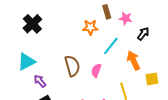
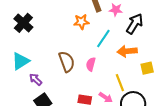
black arrow: (143, 34) -> (135, 24), size x1.5
orange arrow: (133, 60) -> (127, 51), turned -66

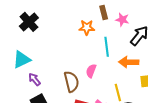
cyan line: (103, 38) -> (107, 47), turned -48
brown semicircle: (67, 62) -> (71, 82), moved

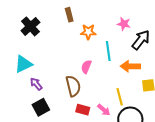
brown rectangle: (104, 12) -> (69, 15), moved
pink semicircle: (91, 71) -> (86, 67), moved

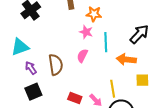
pink star: (124, 24) -> (86, 32), moved
orange star: (88, 32) -> (94, 14), moved
brown semicircle: (73, 86) -> (56, 65), moved

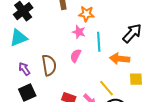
cyan triangle: (20, 47) -> (19, 38), moved
yellow line: (113, 89) -> (106, 88), turned -30

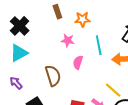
pink star: (79, 32) -> (68, 40), moved
purple arrow: (24, 69) -> (16, 83), moved

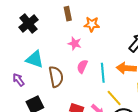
cyan line: (99, 45) -> (103, 73), moved
cyan triangle: (19, 53) -> (35, 59), moved, turned 42

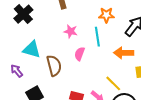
orange star: (92, 24) -> (106, 15), moved
cyan line: (103, 73) -> (97, 37), moved

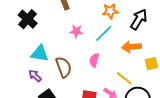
cyan line: (97, 37) -> (104, 34), turned 60
pink semicircle: (80, 54) -> (94, 60), moved
purple arrow: (17, 71) -> (35, 76), moved

